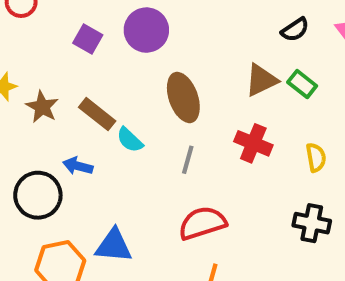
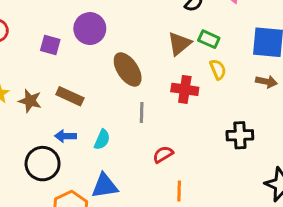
cyan semicircle: (130, 140) -> (102, 140), moved, turned -96
yellow semicircle: (316, 157) -> (218, 69), moved
red semicircle: (202, 223) -> (163, 154), size x0.6

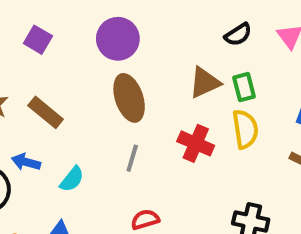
purple circle: (90, 29) -> (118, 39), moved
green rectangle: (209, 39) -> (244, 87), turned 36
yellow semicircle: (218, 69) -> (245, 129), size x1.4

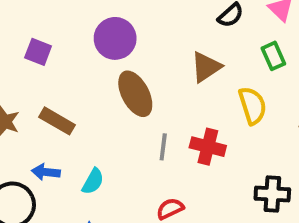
green rectangle: (244, 87) -> (273, 56), moved
red cross: (196, 143) -> (208, 147), moved
gray line: (132, 158) -> (163, 147), moved

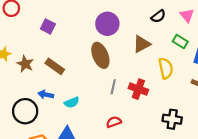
purple circle: (115, 38) -> (107, 24), moved
green rectangle: (273, 56) -> (180, 42), turned -40
cyan semicircle: (93, 181) -> (72, 102), turned 32

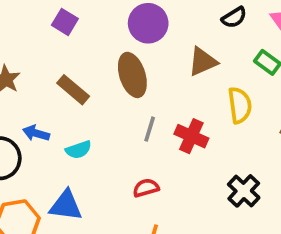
purple square: (48, 26) -> (65, 22), moved
brown rectangle: (55, 66) -> (73, 90), moved
black cross: (172, 119) -> (244, 191), turned 30

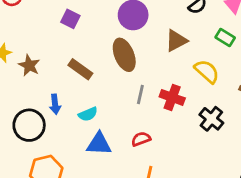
yellow semicircle: (240, 105) -> (207, 71), turned -36
blue arrow: (36, 133) -> (55, 104), turned -108
black cross: (244, 191) -> (211, 119), moved
blue triangle: (66, 206) -> (99, 144), moved

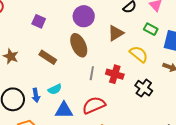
blue arrow: (55, 104) -> (36, 95), moved
red semicircle: (141, 139) -> (94, 105), size x1.6

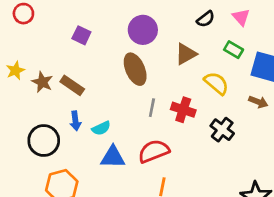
brown rectangle: (48, 57) -> (72, 85), moved
blue arrow: (36, 95) -> (75, 121), moved

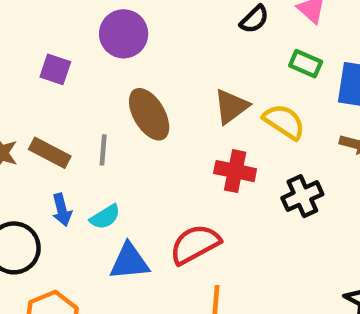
purple circle: (143, 30) -> (124, 34), moved
brown triangle: (186, 54) -> (231, 106), moved
gray line: (152, 108) -> (103, 150), moved
black cross: (222, 130) -> (302, 196), turned 35

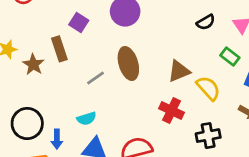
gray line: (103, 150) -> (95, 78), turned 36
brown rectangle: (50, 153) -> (59, 49), moved, turned 30
blue arrow: (62, 210) -> (57, 139), moved

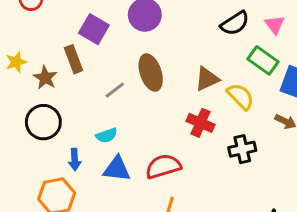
purple square: (79, 22) -> (94, 29), size x1.4
black semicircle: (206, 22) -> (235, 23), size x1.4
green rectangle: (230, 57) -> (263, 60), size x1.4
black circle: (27, 124) -> (43, 122), moved

